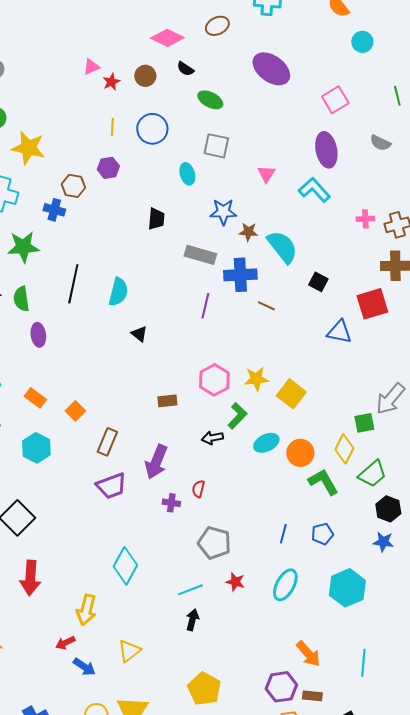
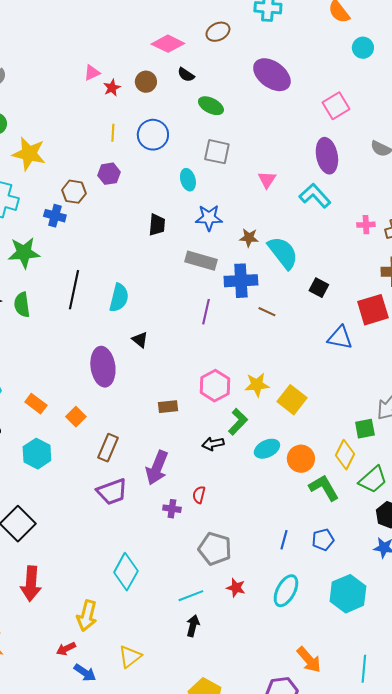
blue star: (223, 212) -> (209, 218), moved
purple ellipse: (38, 335) -> (103, 367), moved, size x1.6

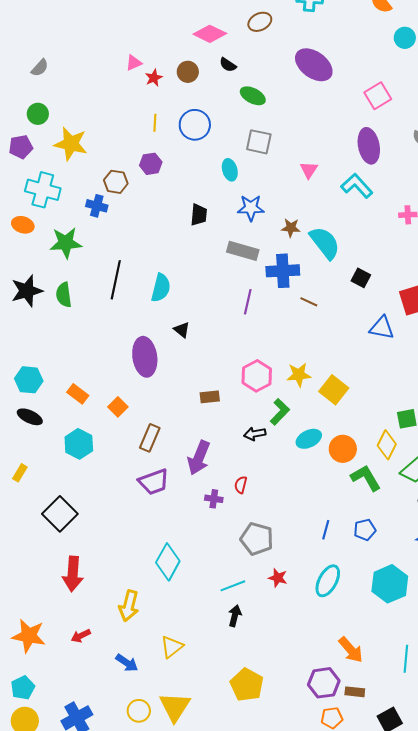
red arrow: (66, 649) -> (81, 636), moved

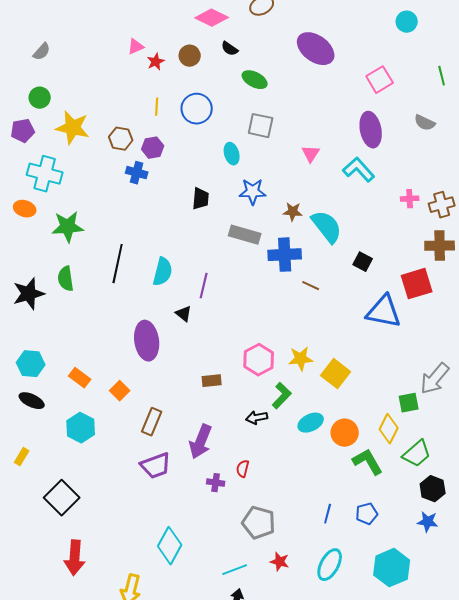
brown hexagon: (116, 182) -> (121, 139), moved
blue cross: (97, 206) -> (137, 173), moved
black star: (27, 291) -> (29, 294), moved
purple line: (248, 302) -> (204, 286), moved
blue triangle: (382, 328) -> (384, 312), size x1.4

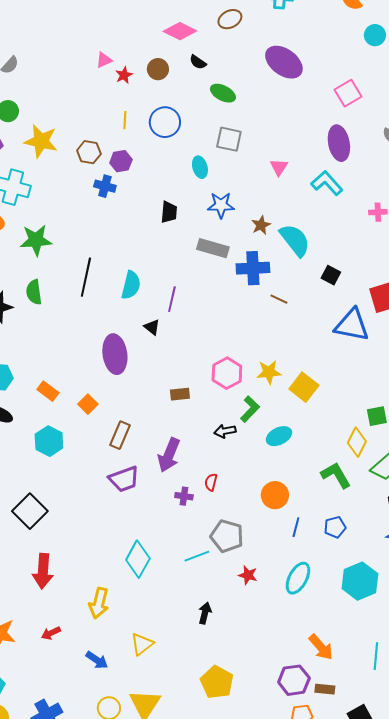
brown star: (293, 212) -> (261, 225), turned -30
orange circle: (345, 433) -> (275, 495), moved
cyan line: (235, 570) -> (197, 556), moved

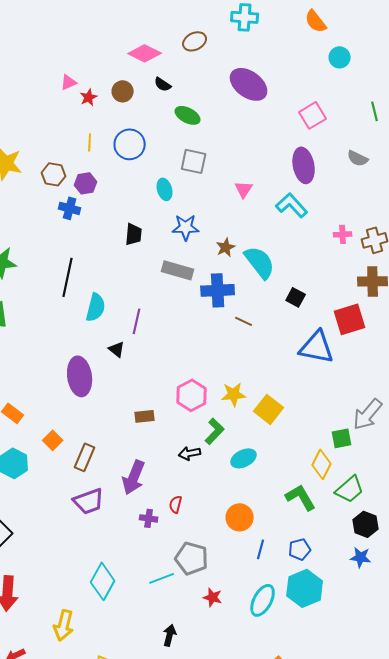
black line: (86, 277) -> (68, 277), moved
orange square: (88, 404) -> (53, 440), moved
cyan hexagon: (360, 581) -> (305, 588), moved

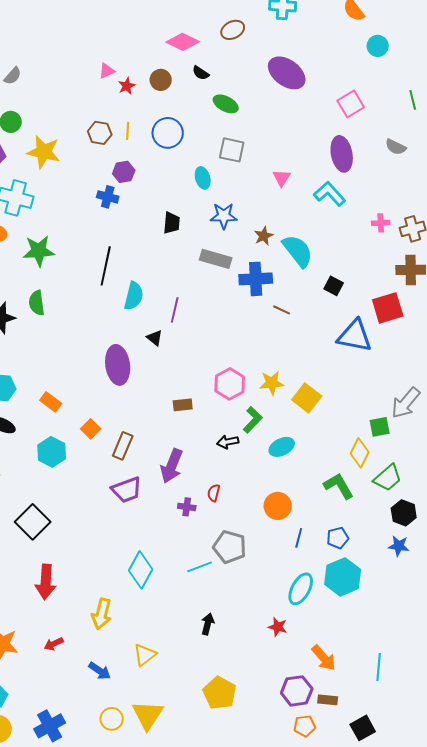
brown hexagon: (54, 174) -> (100, 133), moved
red star: (213, 597) -> (278, 627), moved

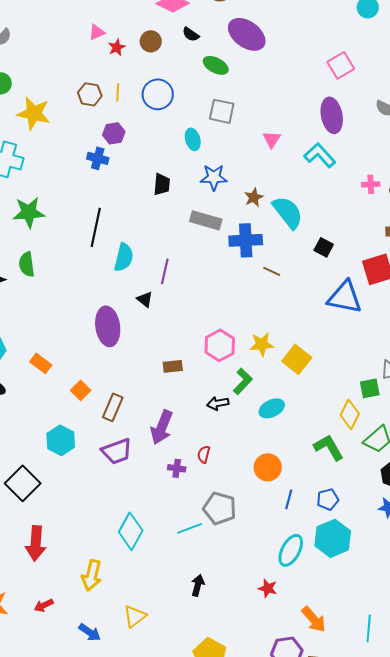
purple ellipse: (287, 73) -> (247, 34), moved
cyan hexagon: (52, 452) -> (61, 440), moved

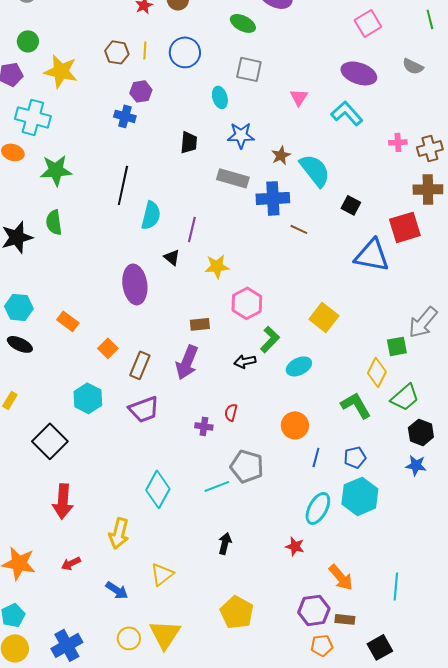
purple ellipse: (332, 115) -> (359, 73), turned -60
yellow star: (262, 344) -> (217, 266), moved
purple arrow: (162, 427) -> (187, 362), moved

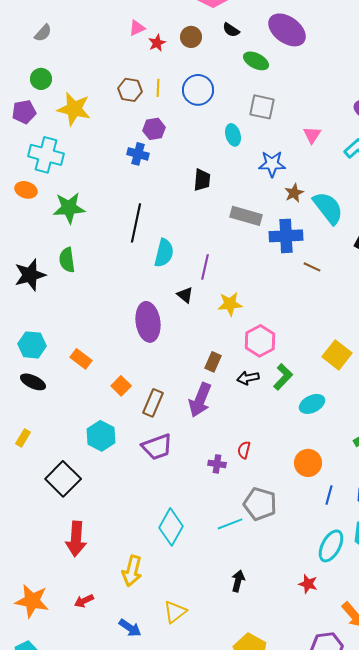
blue star: (241, 135) -> (272, 164), moved
brown rectangle: (200, 324) -> (213, 362), turned -60
black arrow: (245, 361) -> (248, 378), moved

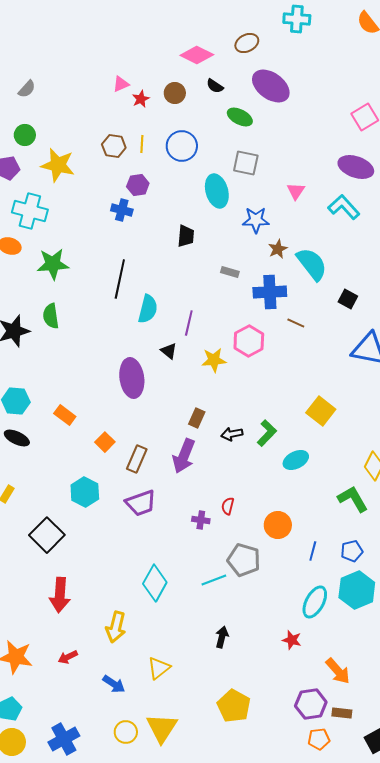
cyan ellipse: (233, 135) -> (217, 191), size x1.5
gray rectangle: (246, 216) -> (230, 272), size x0.6
pink hexagon: (260, 341) -> (249, 341), moved
orange circle: (308, 463) -> (278, 525), moved

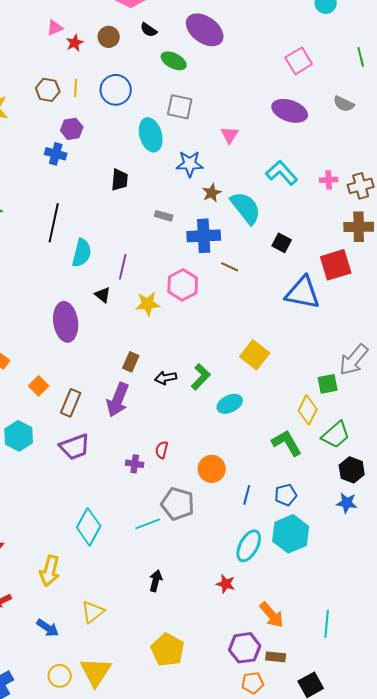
cyan L-shape: (344, 207) -> (282, 173), moved

